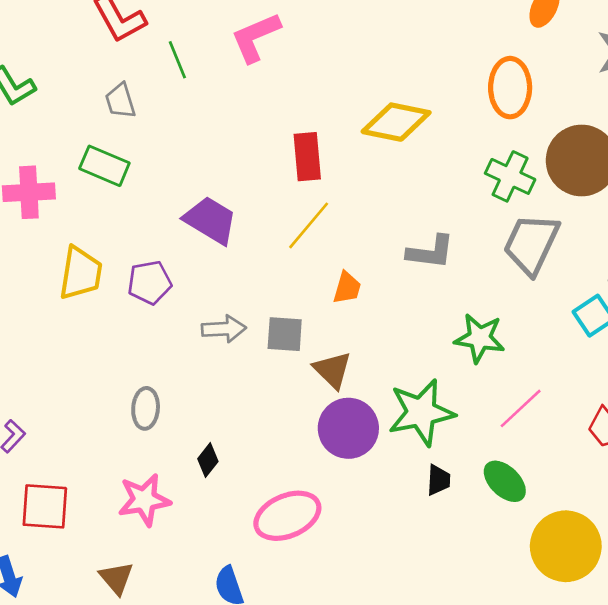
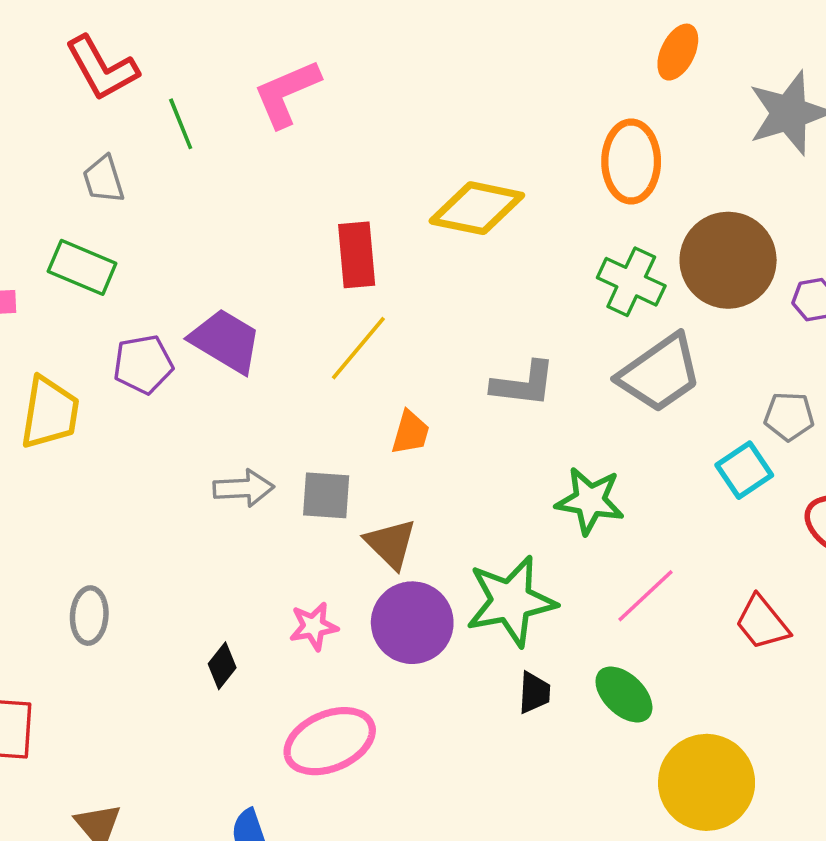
gray trapezoid: (531, 244) -> (660, 373), turned -150
purple pentagon: (150, 282) -> (143, 364), moved
gray ellipse: (146, 408) -> (89, 616), moved
pink star: (144, 500) -> (314, 626), moved, size x0.7

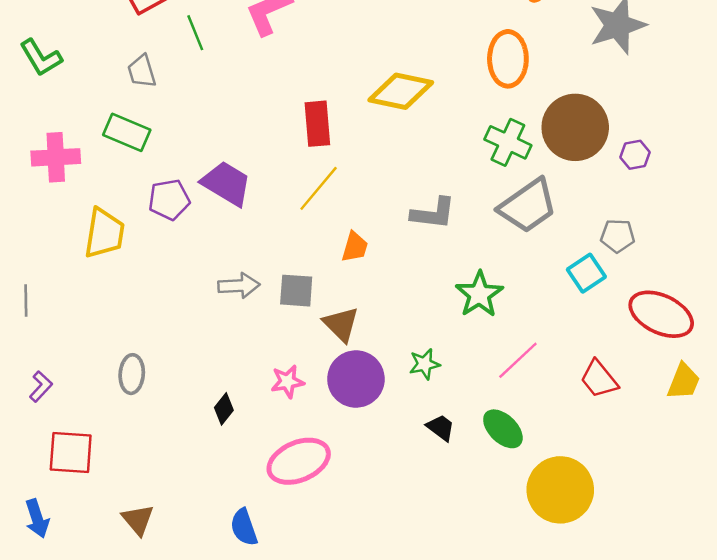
green star: (590, 501) -> (479, 294), turned 30
green star: (511, 601) -> (424, 364), size x0.5
black trapezoid: (534, 693) -> (441, 428), turned -56

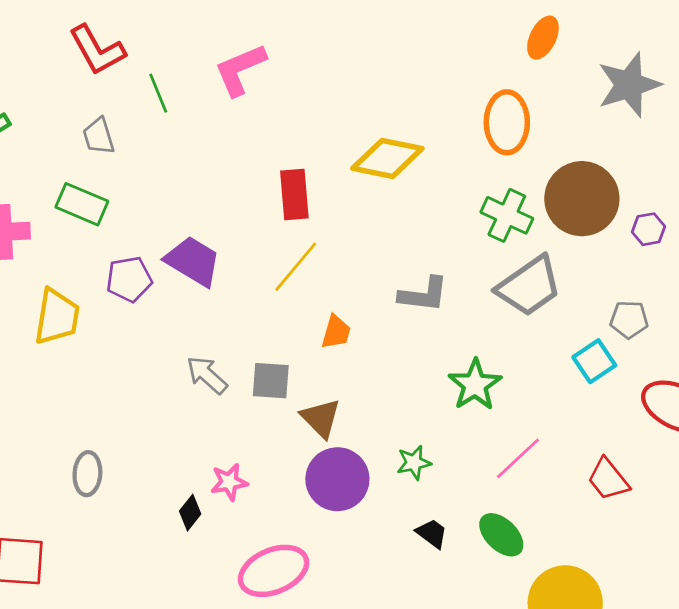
gray arrow: (239, 286) -> (207, 375), turned -135
pink star: (287, 381) -> (229, 482), moved

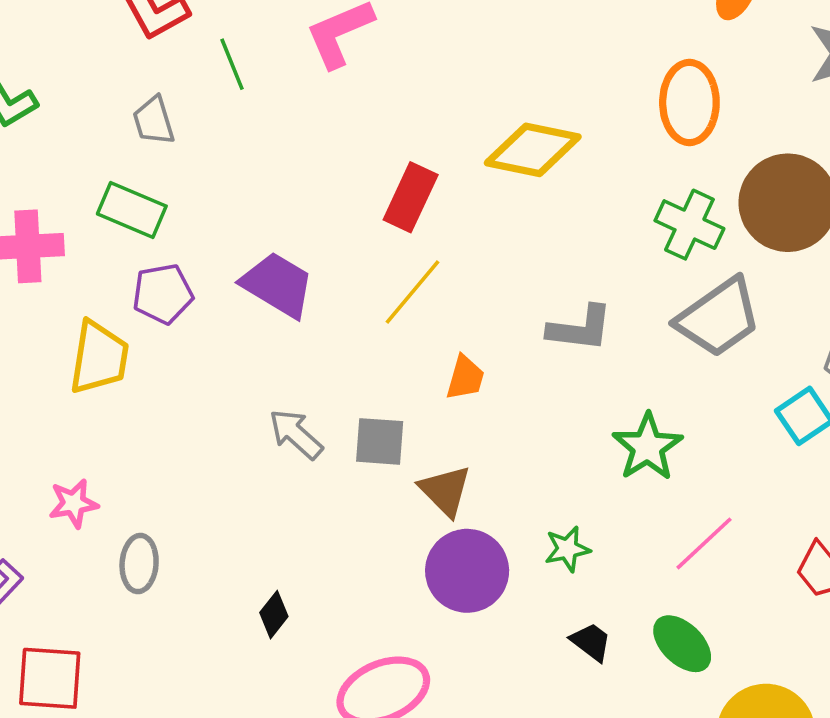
red rectangle: (294, 195) -> (411, 197), turned 30
purple pentagon: (129, 279) -> (163, 294), moved
pink star: (229, 482) -> (73, 503), moved

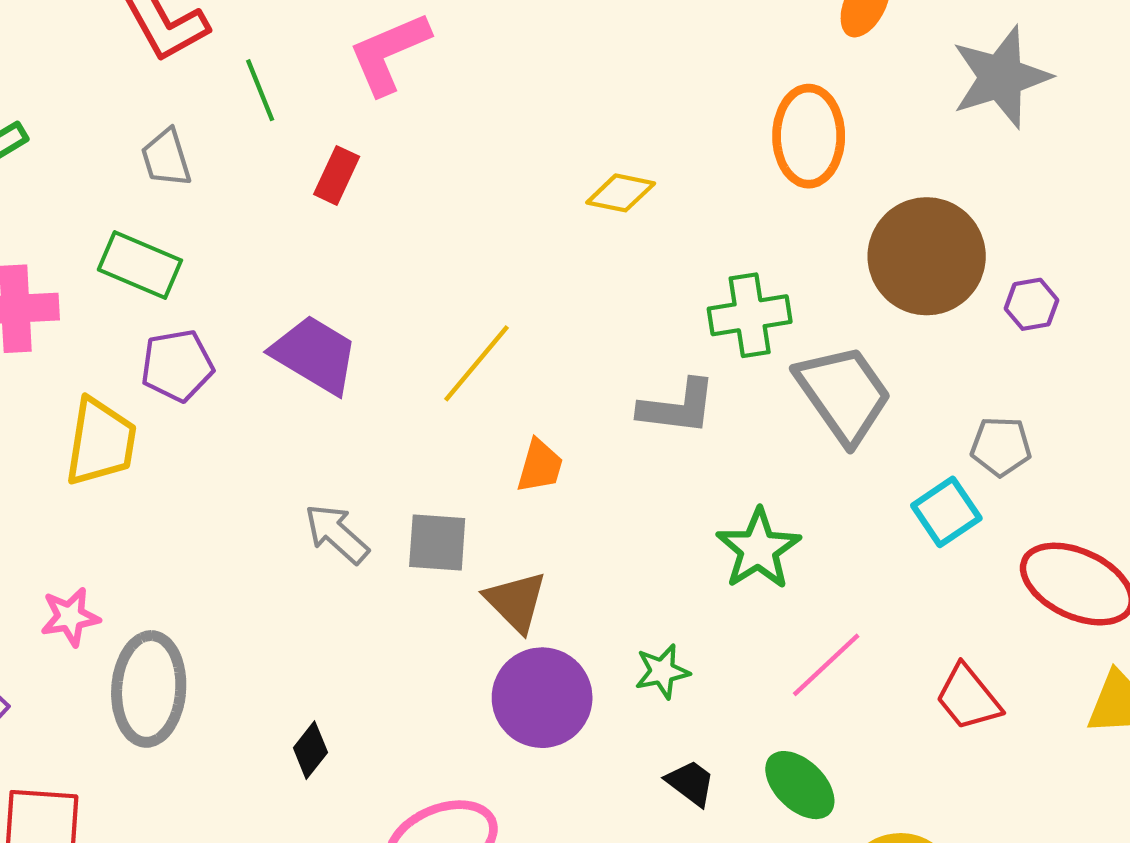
yellow diamond: (533, 150) -> (621, 193), size x0.6
red rectangle: (411, 197) -> (337, 175), moved, size x0.7
green cross: (689, 225) -> (750, 315), moved, turned -34
gray trapezoid: (719, 318) -> (844, 394), turned -90
gray ellipse: (139, 564) -> (149, 689), size x1.6

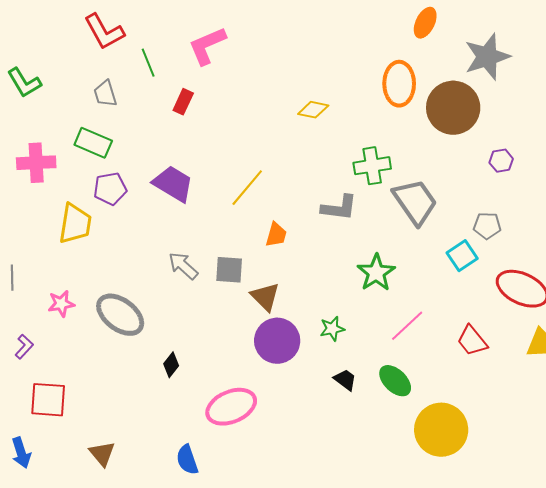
brown circle: (927, 256) -> (453, 108), moved
gray ellipse: (149, 689) -> (120, 315), moved, turned -57

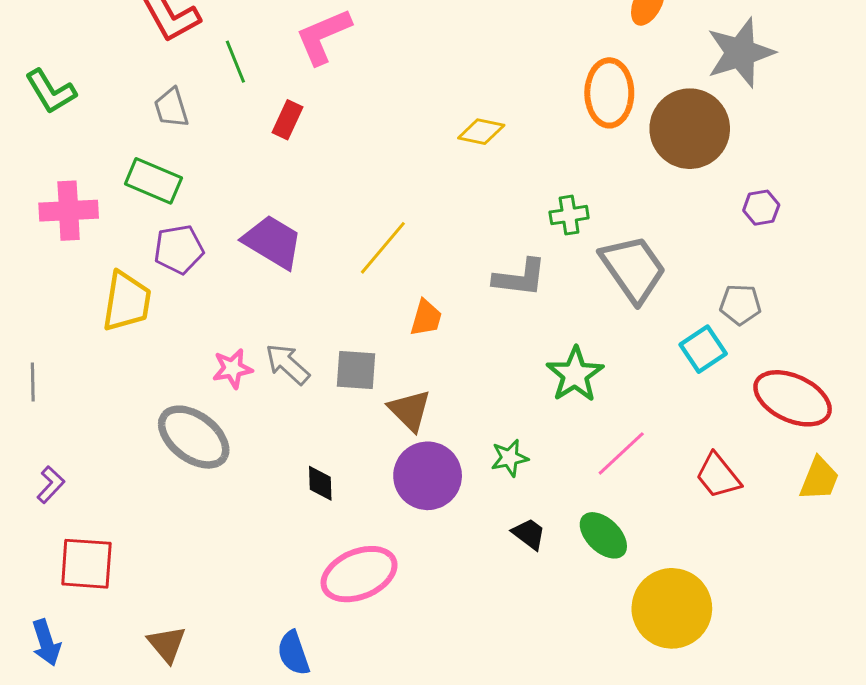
green cross: (372, 166) -> (569, 215), size x0.7
pink star: (61, 304) -> (232, 369), moved
black diamond: (171, 365) -> (320, 483), moved, turned -40

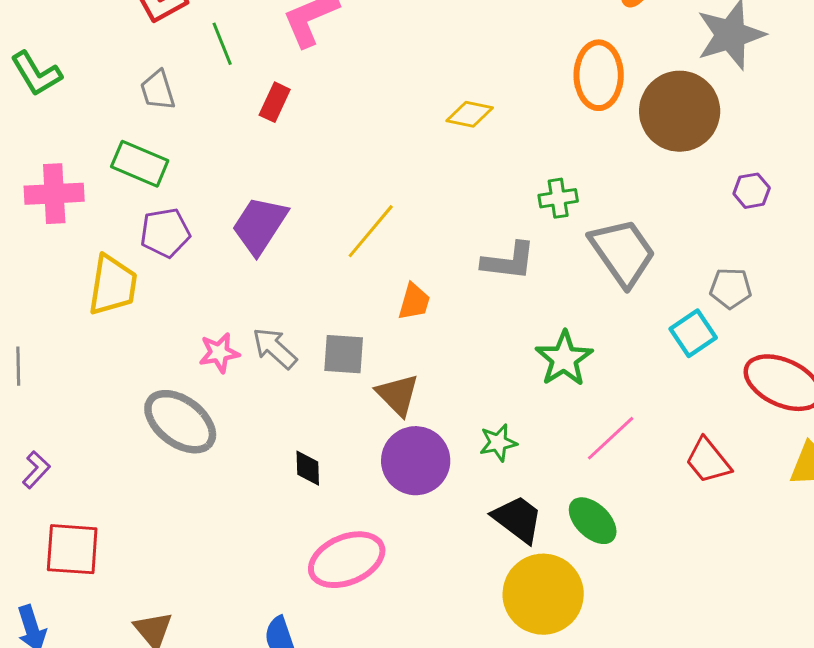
purple trapezoid: (273, 242) -> (260, 225), turned -88
black trapezoid: (529, 534) -> (518, 519), size x1.5
yellow circle: (672, 608) -> (543, 594), moved

